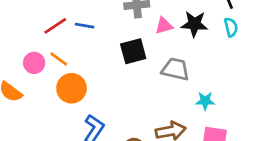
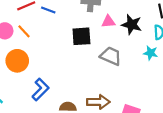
orange circle: (72, 88) -> (17, 61), moved
cyan star: (205, 101) -> (151, 53), moved

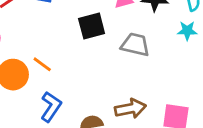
orange line: (24, 31) -> (42, 64), moved

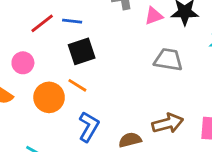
black square: (92, 26) -> (82, 51), moved

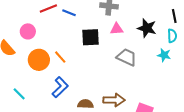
pink triangle: (154, 16) -> (117, 29), moved
black square: (82, 51) -> (91, 37), moved

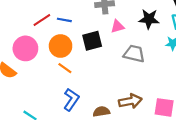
pink circle: (28, 31) -> (25, 48), size x1.5
orange circle: (39, 60) -> (61, 46), moved

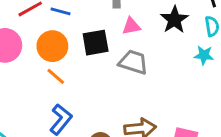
black star: (149, 19) -> (174, 20), turned 30
gray trapezoid: (134, 54) -> (133, 62), moved

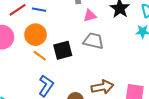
black square: (96, 43) -> (63, 50), moved

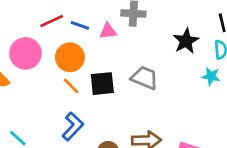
pink triangle: (90, 16) -> (108, 31), moved

